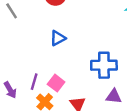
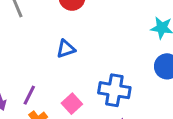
pink square: (56, 83) -> (72, 104), moved

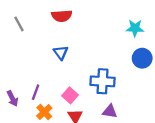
blue triangle: (66, 49) -> (61, 53), turned -42

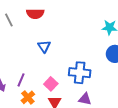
red semicircle: (62, 16) -> (35, 14), moved

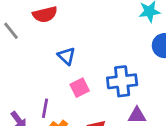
pink square: (51, 84) -> (80, 88), moved, turned 32

